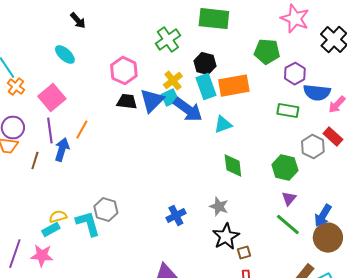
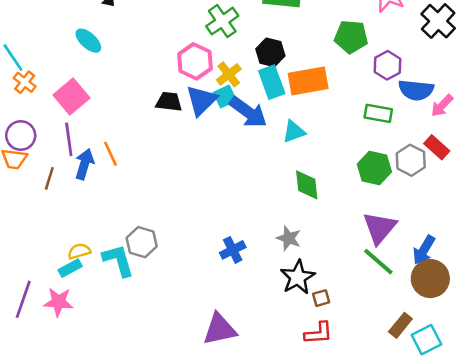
pink hexagon: (124, 71) -> (195, 61), moved
orange line: (82, 130) -> (110, 154), moved, turned -54
green hexagon: (285, 168) -> (374, 168), moved
purple triangle: (289, 199) -> (380, 228), size x1.8

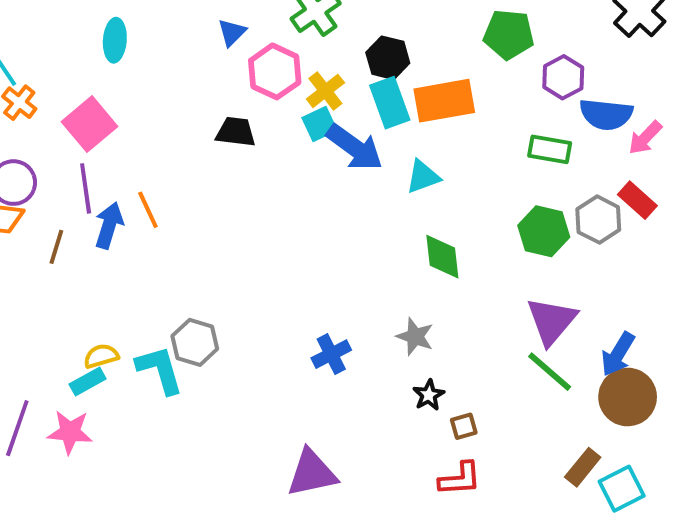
cyan ellipse: (88, 41) -> (115, 40), turned 52
blue triangle: (201, 100) -> (232, 32), moved, size x0.6
black star: (298, 277) -> (429, 395), size x0.6

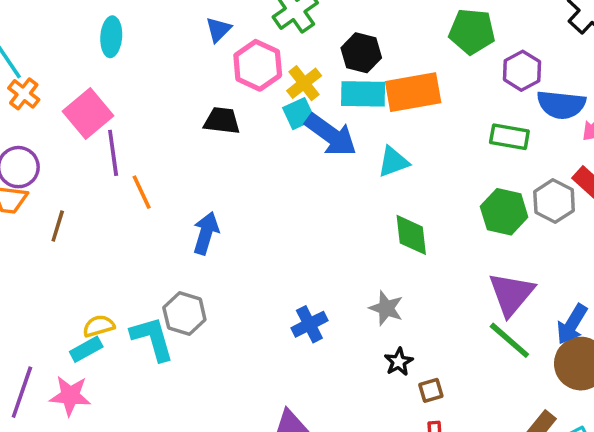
cyan rectangle: (390, 103) -> (363, 94), turned -69
purple line: (86, 188) -> (113, 153), moved
blue arrow: (109, 225) -> (206, 233), moved

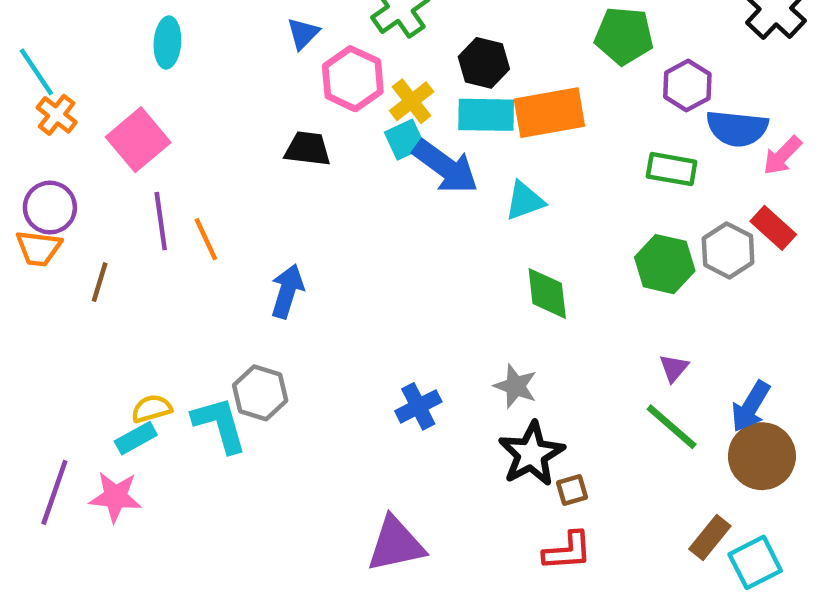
purple line: (113, 153) -> (161, 221), moved
purple triangle: (511, 294) -> (674, 368), size x0.5
black star: (399, 362) -> (531, 454), size x1.8

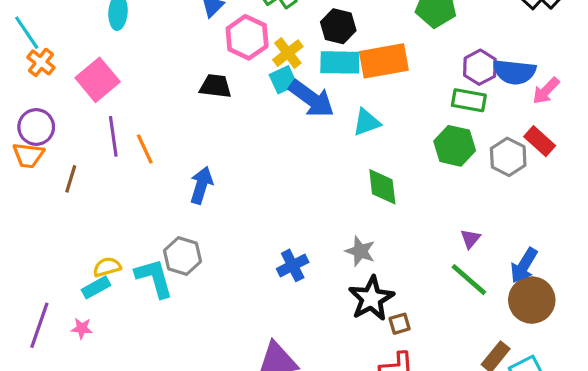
purple hexagon: (687, 85) -> (480, 67), moved
green hexagon: (665, 264) -> (455, 146), moved
pink star: (115, 497) -> (82, 328), size x0.6

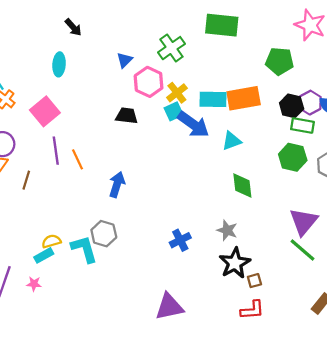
black hexagon: (338, 26) -> (292, 106), moved
purple triangle: (470, 239) -> (304, 222), size x2.0

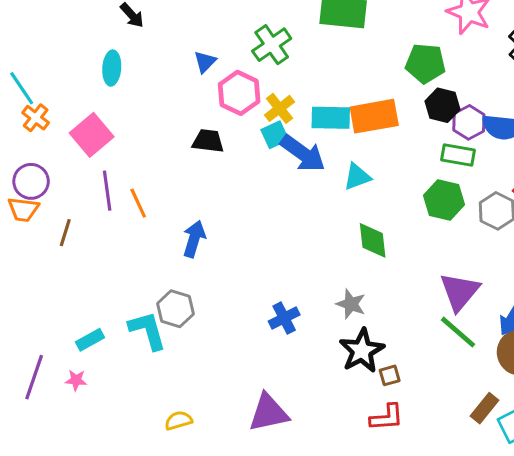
black hexagon: (292, 106) -> (443, 105), moved
yellow semicircle: (51, 241) -> (179, 421), moved

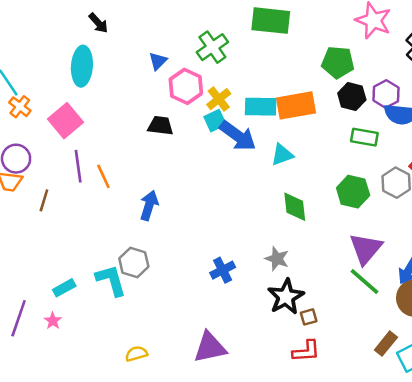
cyan ellipse: (112, 68) -> (82, 66), size x1.4
purple hexagon: (469, 122) -> (386, 94), moved
green hexagon: (444, 200) -> (353, 192), moved
pink star: (76, 380) -> (53, 321), turned 30

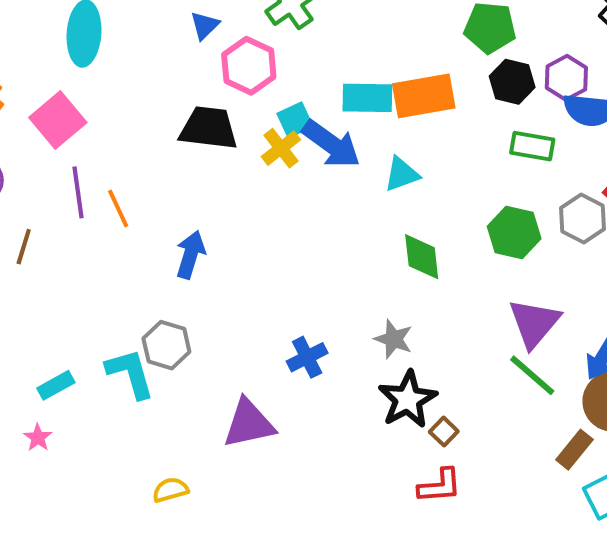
yellow cross: (219, 99) -> (281, 148), moved
black trapezoid: (160, 126) -> (209, 128), size x1.4
brown square: (309, 317) -> (444, 432), turned -30
brown rectangle: (386, 344) -> (574, 450), moved
purple triangle: (210, 347) -> (249, 424), moved

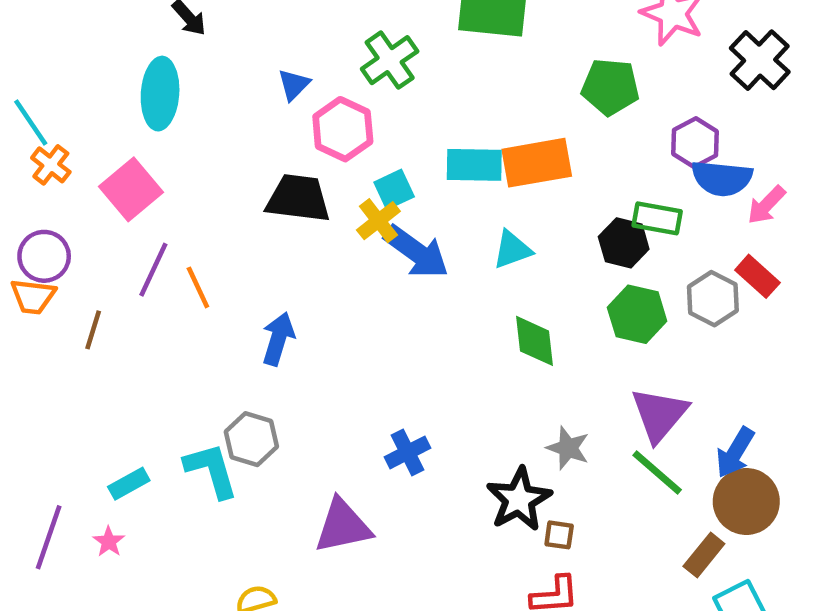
black hexagon: (512, 82) -> (624, 243), moved
blue arrow: (331, 144) -> (416, 252), moved
purple line: (78, 192) -> (153, 270), turned 33
gray star: (394, 339) -> (568, 448), moved
brown square: (444, 432) -> (559, 535), turned -36

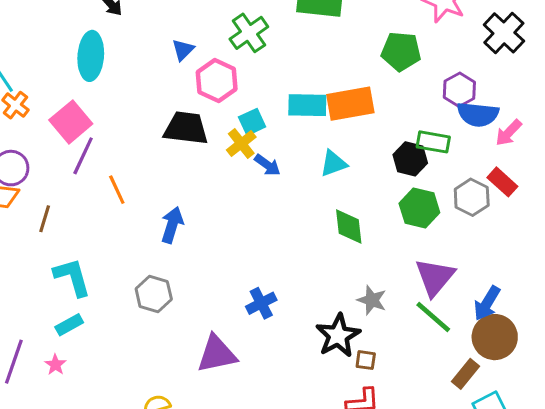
blue arrow: (416, 252) -> (267, 165), size x0.6
purple line: (153, 270) -> (83, 156), moved
cyan L-shape: (211, 470) -> (72, 277), moved

